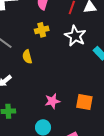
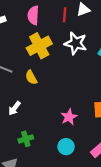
yellow cross: (42, 30) -> (39, 46), size x1.6

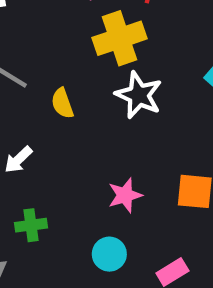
white star: (76, 43) -> (139, 95), moved
yellow cross: (39, 46) -> (120, 38), moved

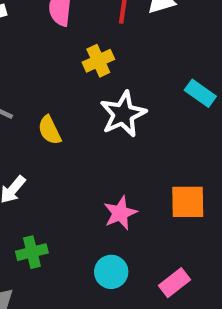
yellow cross: (120, 38) -> (98, 61), size x0.6
white star: (139, 95) -> (123, 114), turned 30

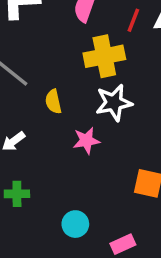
yellow cross: (98, 61) -> (104, 56), size x1.6
pink star: (120, 213) -> (86, 141), moved

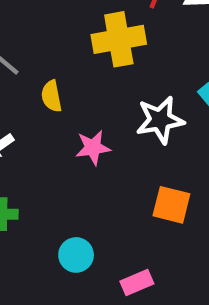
white star: (114, 103) -> (160, 120), moved

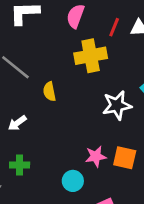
pink star: (93, 148) -> (96, 156), moved
cyan circle: (76, 255) -> (73, 181), moved

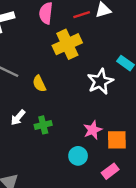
red line: (114, 27) -> (82, 15), turned 63
orange square: (125, 158) -> (117, 140), moved
green cross: (20, 165) -> (43, 125), moved

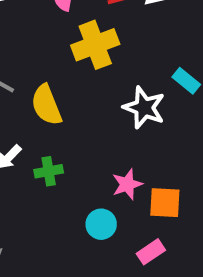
white star: (100, 81) -> (144, 108), turned -30
yellow semicircle: (39, 84) -> (46, 105), size x1.5

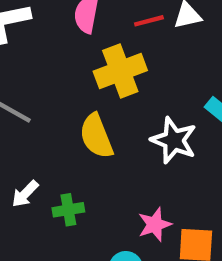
yellow semicircle: (46, 105) -> (96, 136), moved

